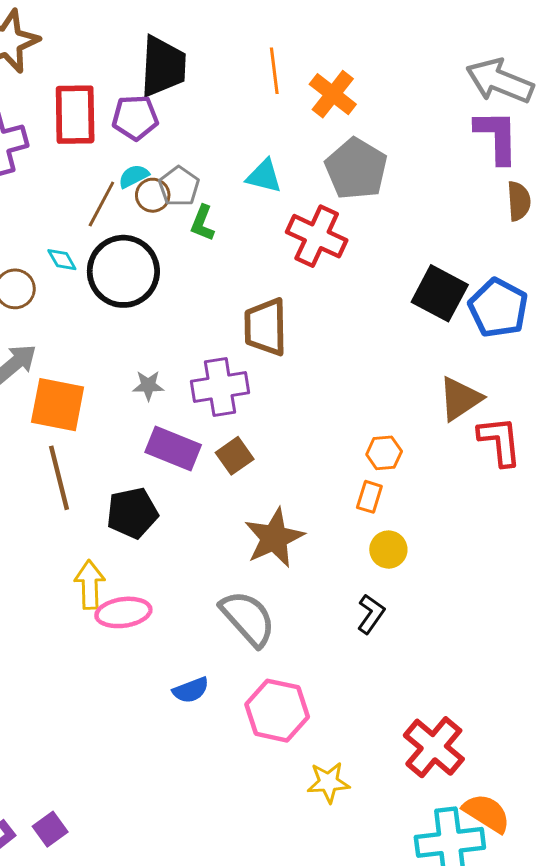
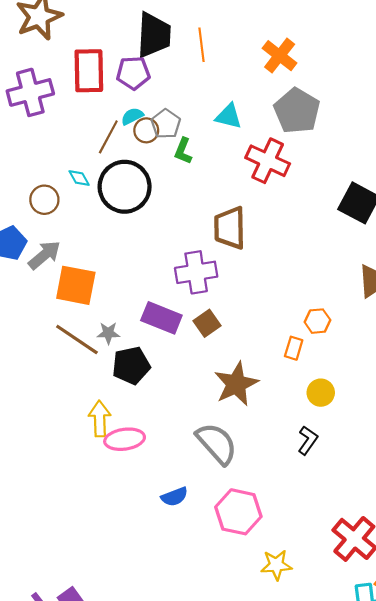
orange line: (274, 71) -> (202, 45), moved
gray star: (148, 386) -> (108, 333), moved
brown line: (59, 478) -> (77, 340), turned -42
orange rectangle: (369, 497) -> (294, 348), moved

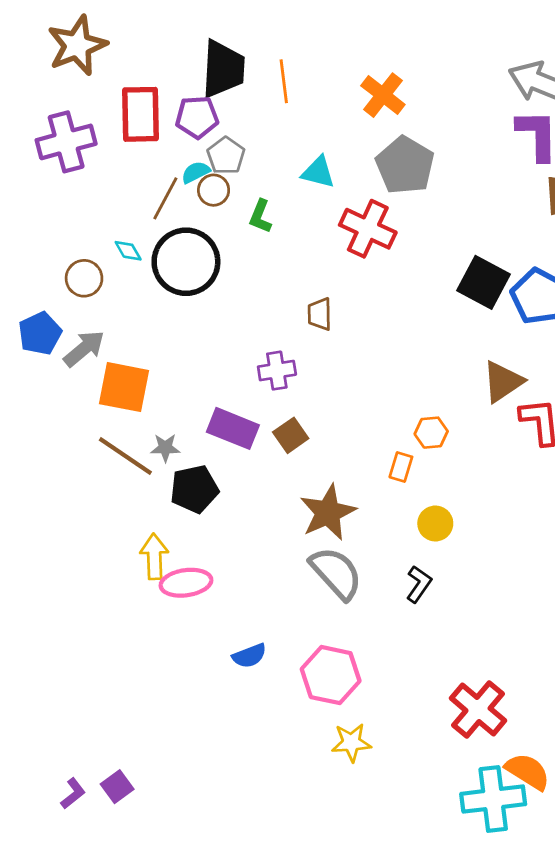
gray pentagon: (166, 124) -> (226, 156), moved
brown trapezoid: (230, 228) -> (320, 314), size x0.6
purple cross: (196, 272) -> (277, 371), size x0.7
gray semicircle: (217, 444) -> (336, 573), moved
yellow star: (276, 565) -> (351, 743), moved

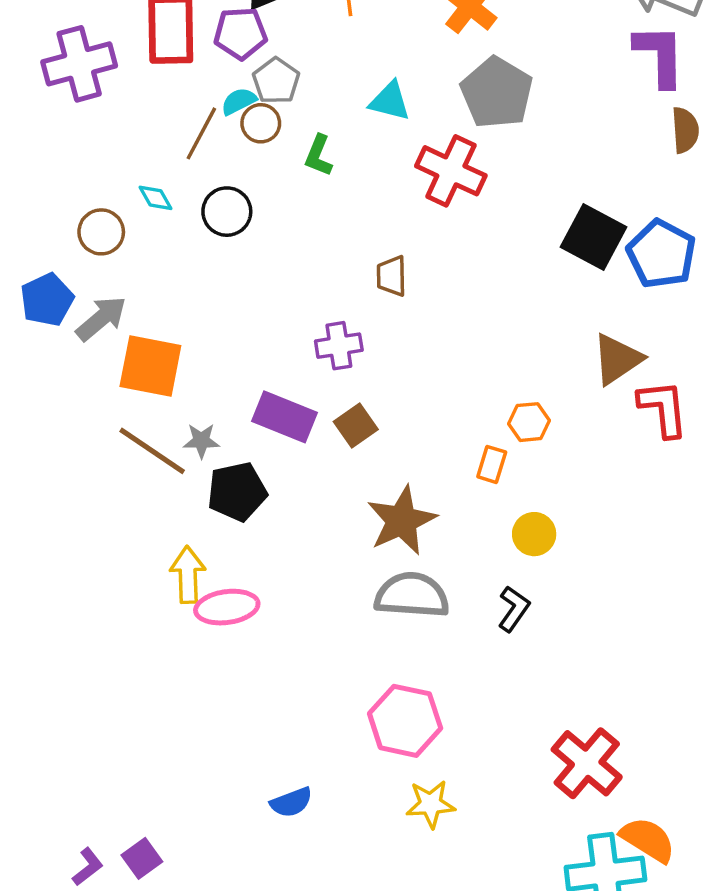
black circle: (186, 262) -> (227, 212), size x0.6
gray semicircle: (336, 573) -> (412, 595), turned -44
blue semicircle: (249, 656) -> (291, 802), moved

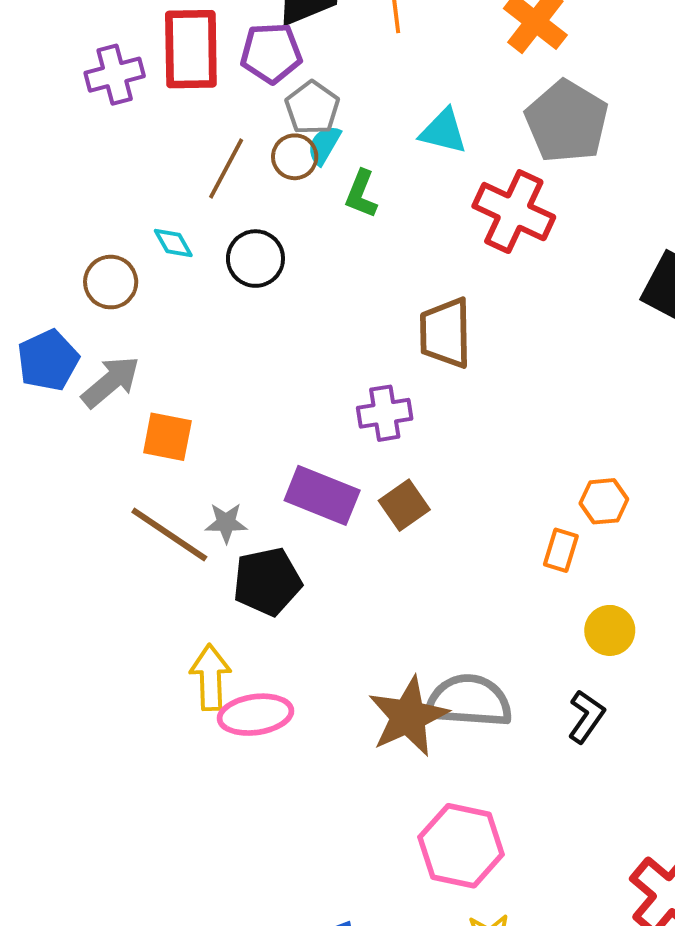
purple cross: (79, 64) -> (115, 75), moved, size x0.7
cyan semicircle: (239, 101) -> (324, 145), moved, turned -33
brown trapezoid: (391, 276) -> (445, 333), size x1.5
orange square: (150, 366) -> (167, 437), size x0.7
brown star: (402, 520) -> (408, 717), moved

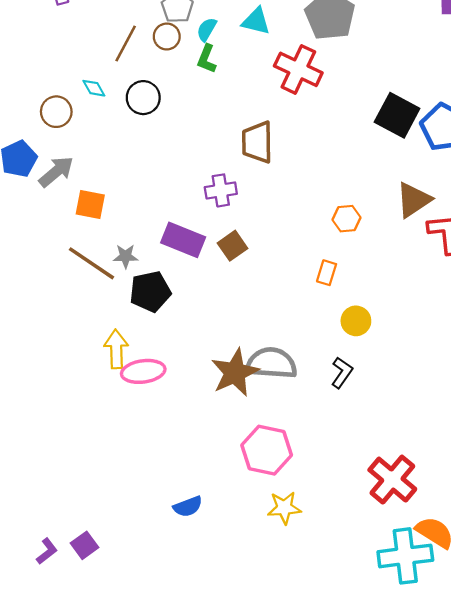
cyan semicircle: (324, 145) -> (207, 29), moved
orange hexagon: (604, 501) -> (347, 219), moved

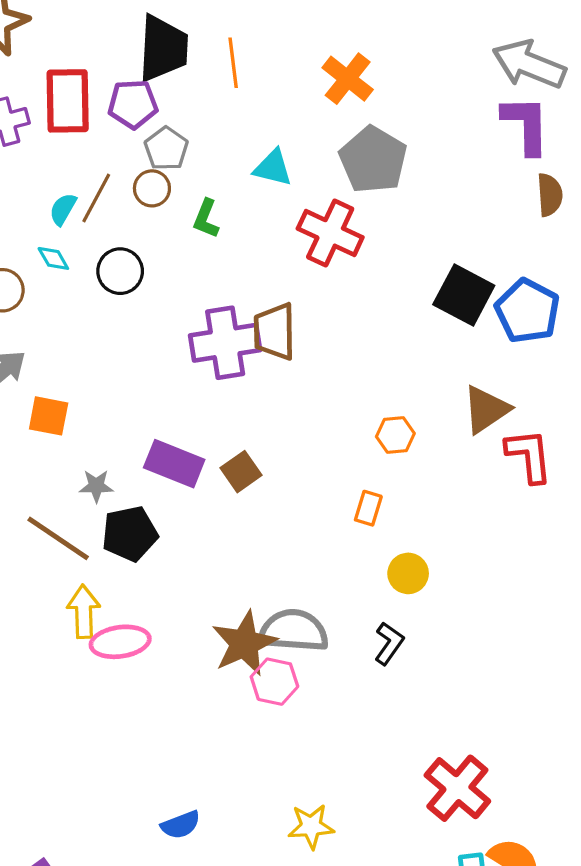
cyan semicircle: (207, 29) -> (63, 209), moved
purple cross: (221, 190) -> (225, 343), moved, size x1.6
brown line: (92, 263) -> (58, 538), moved
pink hexagon: (267, 450) -> (274, 682), moved, size x0.7

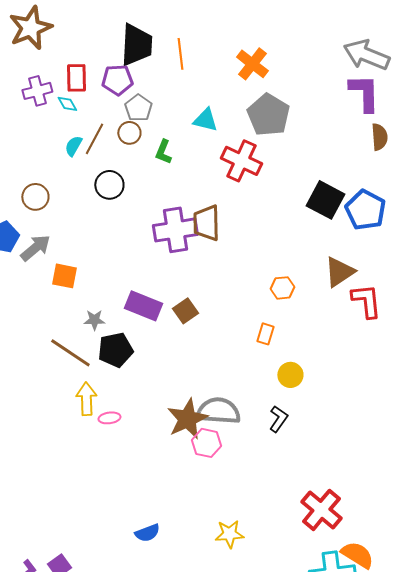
red rectangle: (68, 101) -> (76, 78), size x0.7
cyan diamond: (53, 258) -> (67, 104), moved
pink ellipse: (120, 642) -> (109, 418), size x0.6

